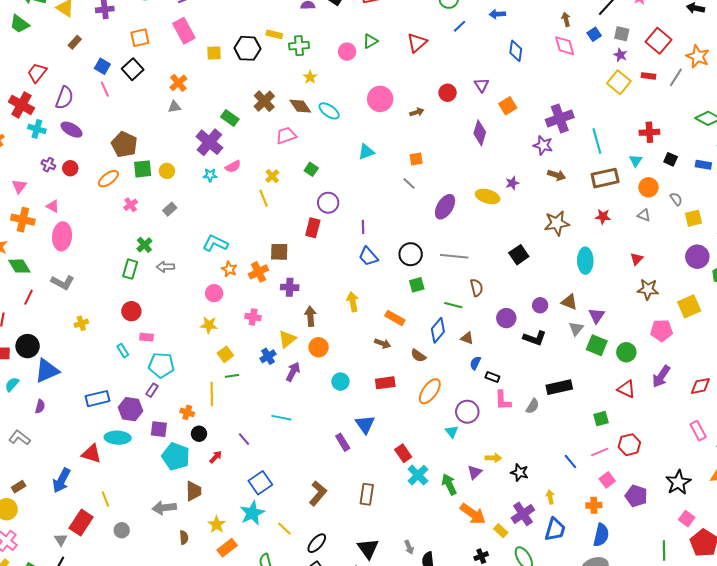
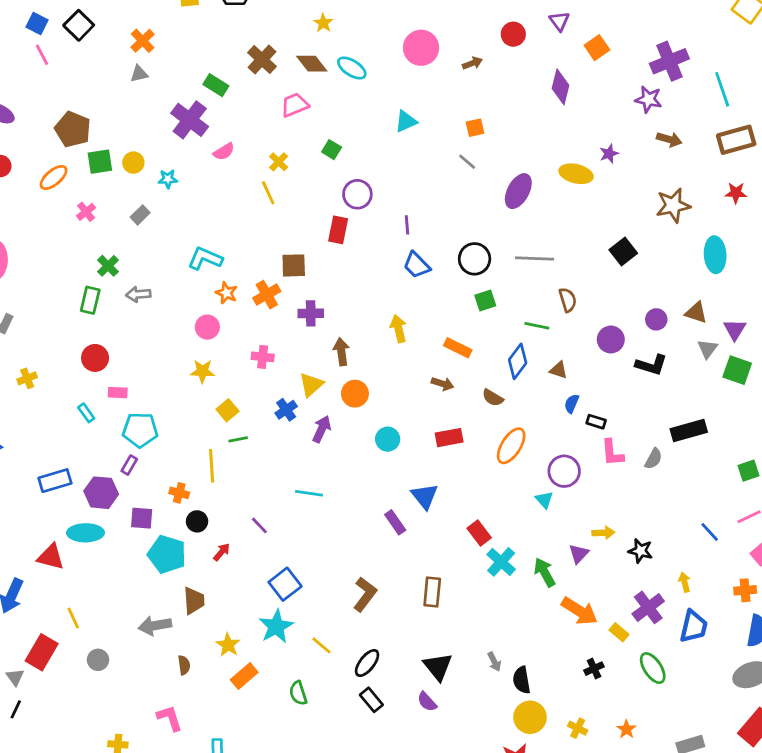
cyan star: (210, 175) -> (168, 179), moved

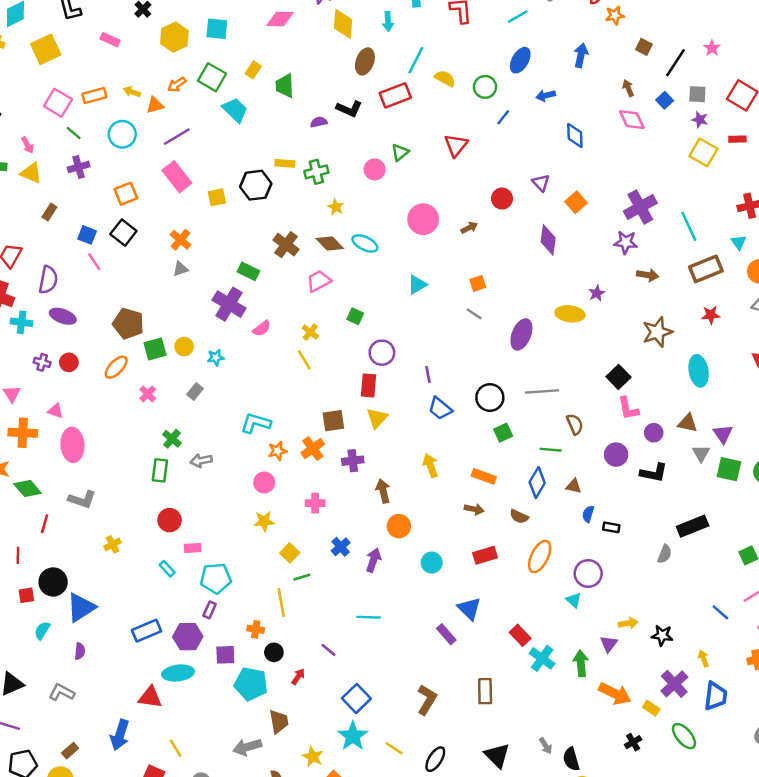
orange star: (226, 293) -> (278, 451), turned -30
yellow triangle: (311, 385) -> (377, 418), moved
pink L-shape: (612, 453) -> (628, 408), moved
green arrow: (545, 572) -> (581, 663), turned 30

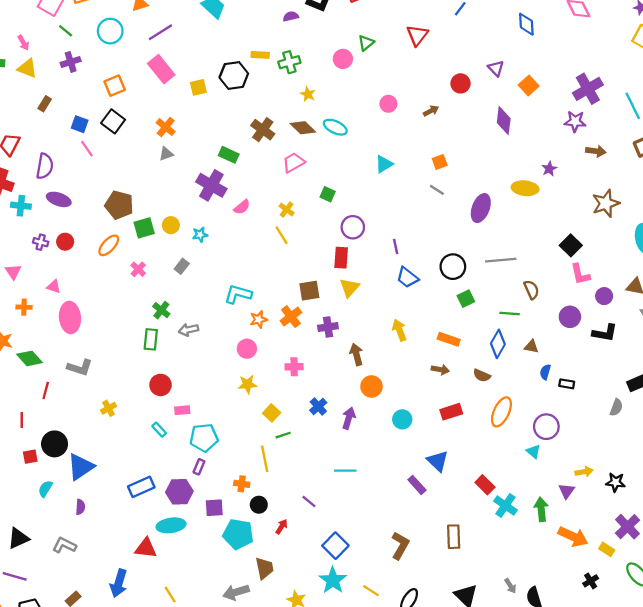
pink circle: (423, 219) -> (388, 104), size x0.6
orange cross: (23, 433) -> (24, 307), size x0.6

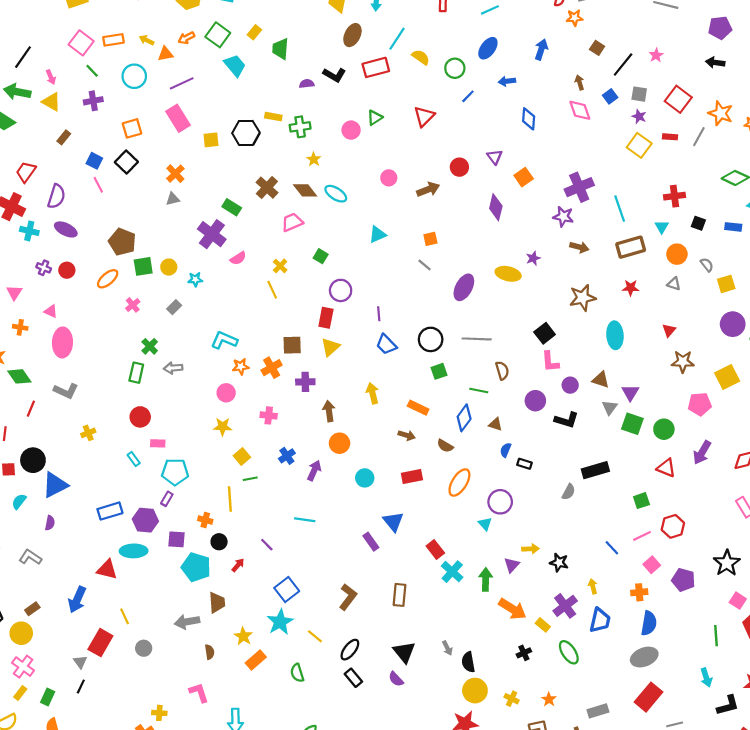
brown arrow: (431, 111) -> (428, 189), size x1.5

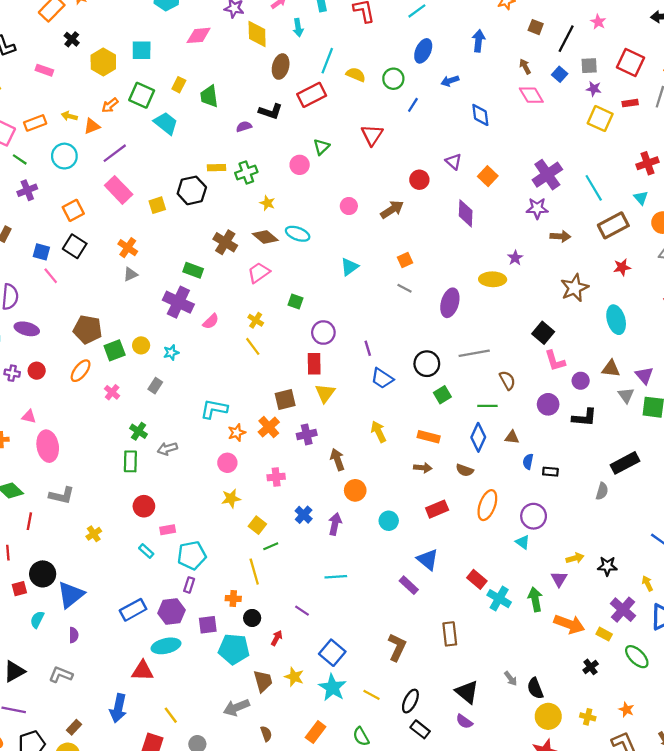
yellow star: (243, 636) -> (294, 677), moved

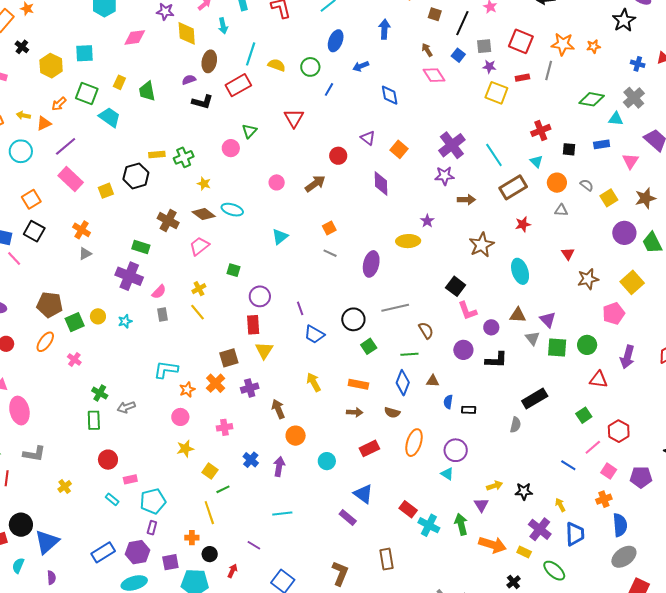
purple semicircle: (244, 127) -> (189, 80), moved
yellow cross: (256, 320) -> (199, 289), turned 32
gray rectangle: (155, 386) -> (162, 315), moved, turned -40

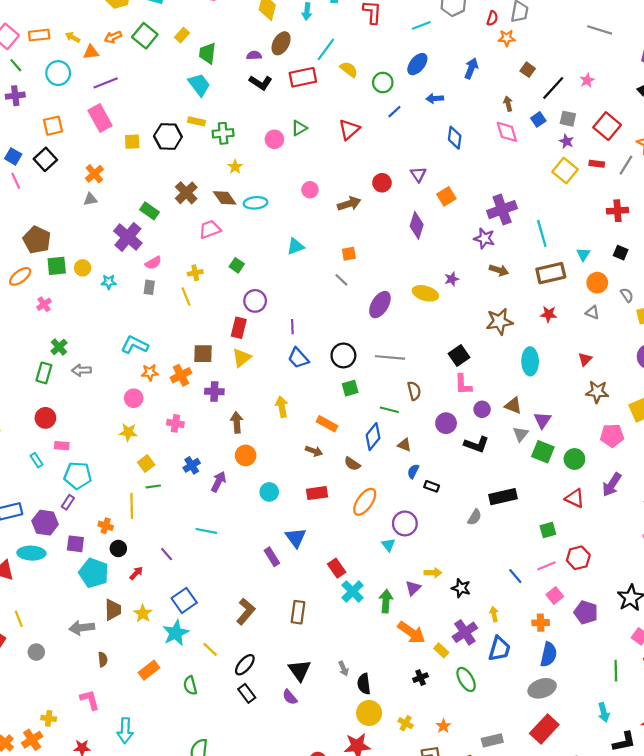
cyan trapezoid: (110, 117) -> (199, 85), moved
red cross: (541, 130) -> (618, 211), moved
cyan ellipse: (232, 210) -> (256, 203), turned -40

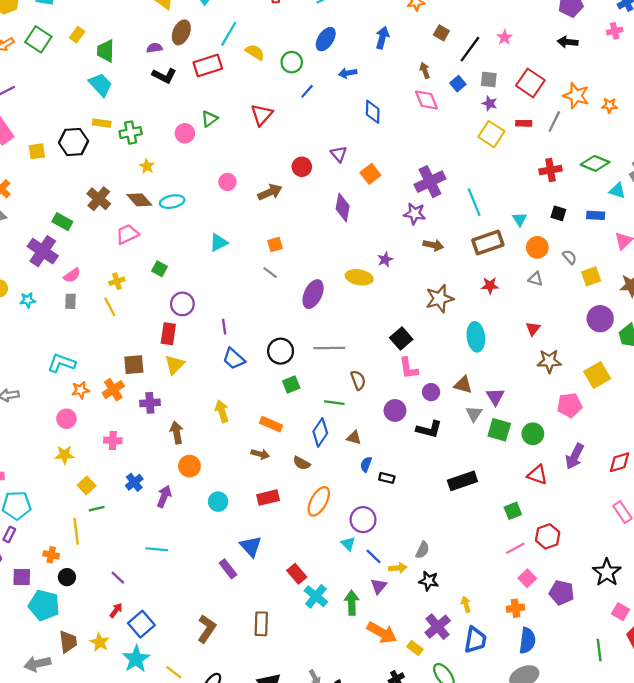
gray semicircle: (475, 517) -> (422, 550), moved
red arrow: (136, 573) -> (116, 610), moved
blue line: (515, 576) -> (373, 556), moved

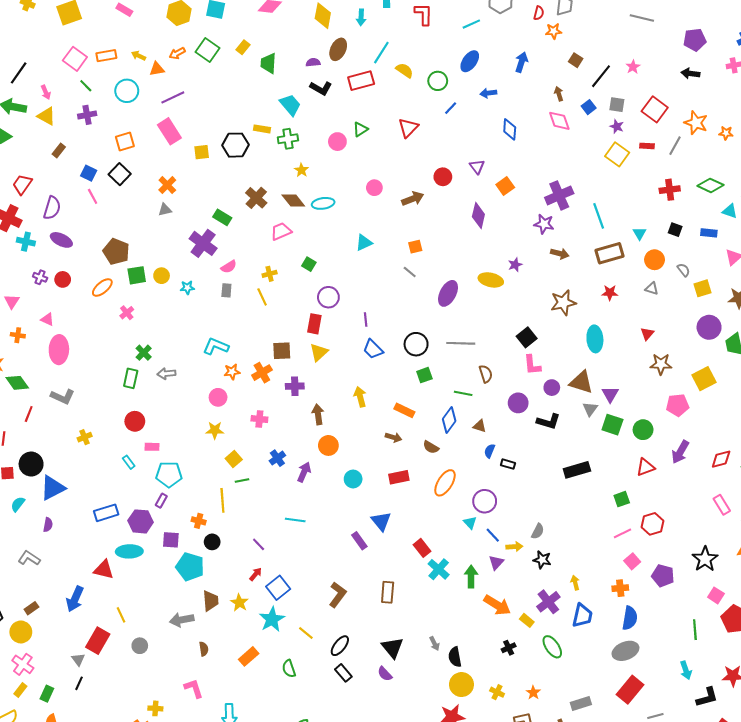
cyan trapezoid: (100, 85) -> (290, 105), moved
brown triangle: (463, 385) -> (581, 382), size x1.4
red triangle: (537, 475) -> (646, 467), turned -42

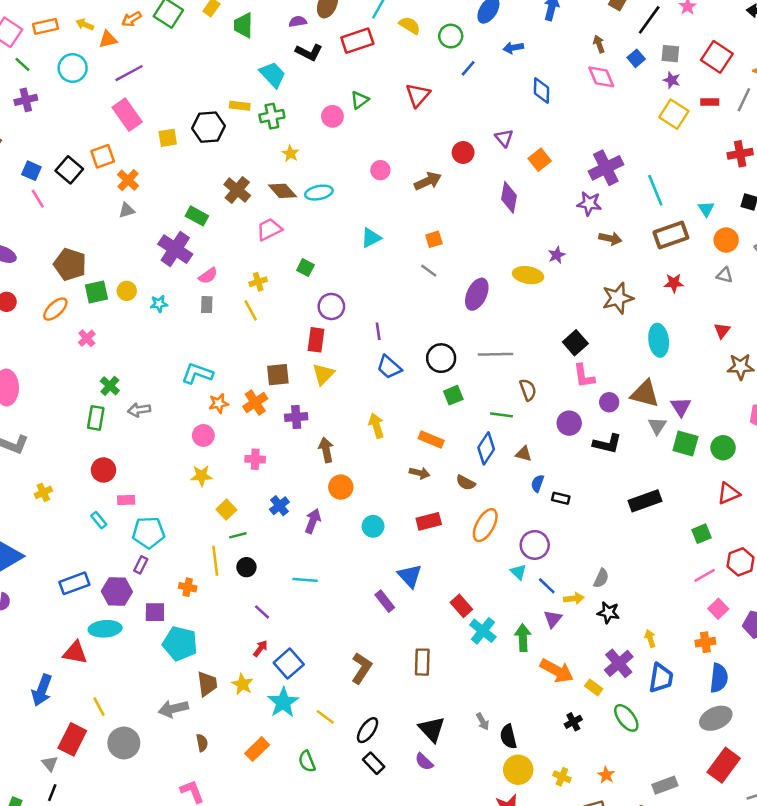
orange square: (125, 141) -> (103, 156), moved
black circle: (212, 542) -> (246, 567), moved
gray circle: (140, 646) -> (124, 743), size x1.6

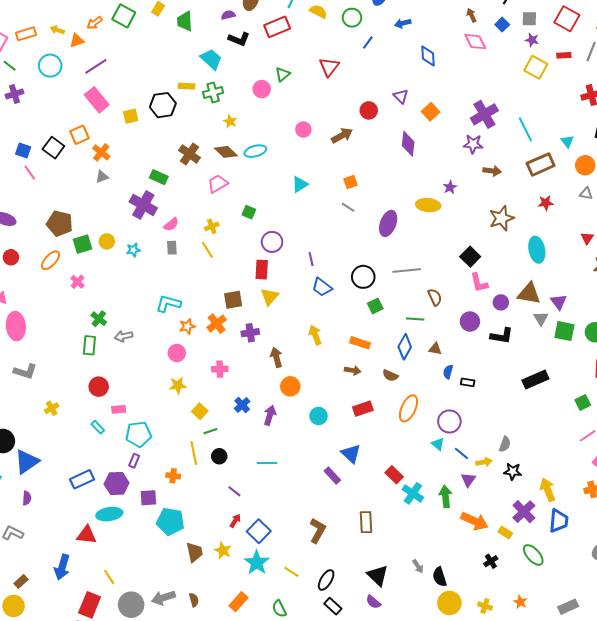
yellow arrow: (650, 638) -> (548, 490), size x1.6
gray arrow: (173, 709) -> (163, 598), moved

